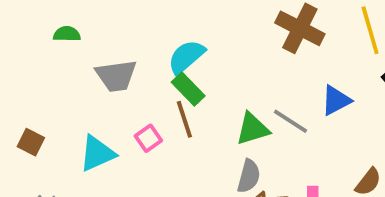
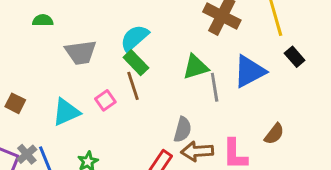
blue triangle: (336, 100) -> (249, 71), size x1.4
gray line: (290, 121) -> (215, 87), turned 48
green triangle: (253, 129) -> (196, 67), moved

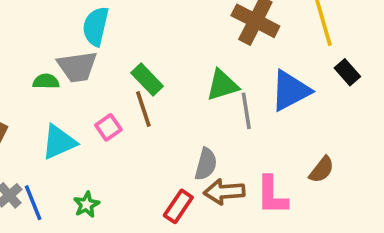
green semicircle: (43, 20) -> (46, 81), moved
cyan semicircle: (135, 38) -> (96, 26), moved, turned -36

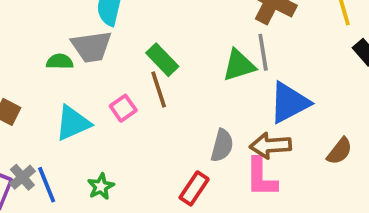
blue triangle: (290, 91) -> (289, 103), moved
gray line: (246, 111) -> (263, 52), moved
brown arrow: (224, 192) -> (271, 146), moved
pink L-shape: (272, 195) -> (261, 177), moved

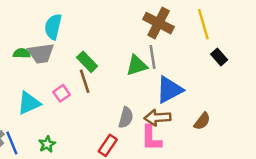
green semicircle: (60, 62) -> (22, 53), moved

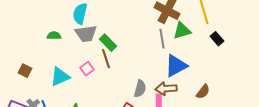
gray trapezoid: (41, 53) -> (86, 34), moved
green triangle: (137, 65) -> (182, 31), moved

